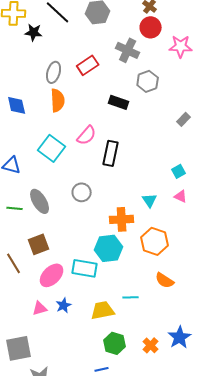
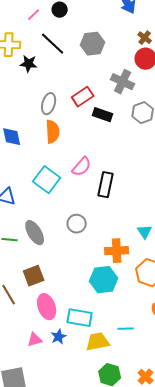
black rectangle: (119, 102) -> (103, 115), moved
cyan rectangle: (85, 268) -> (80, 318), moved
pink ellipse: (52, 275) -> (47, 307), turned -65

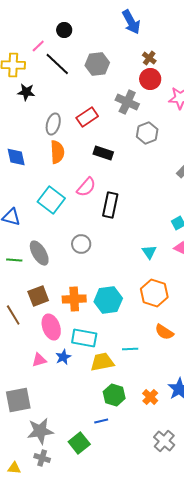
pink line: (34, 15) -> (38, 46), moved
black star: (29, 64) -> (26, 92), moved
black rectangle: (103, 115) -> (103, 153), moved
orange cross: (117, 251) -> (74, 299), moved

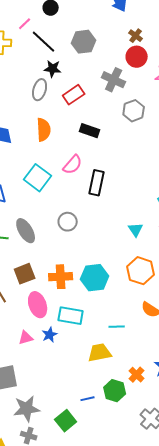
black star: (26, 92) -> (53, 69), moved
gray ellipse: (53, 124) -> (40, 90), moved
yellow trapezoid: (102, 362) -> (100, 353), moved
green hexagon: (114, 395) -> (115, 391), moved

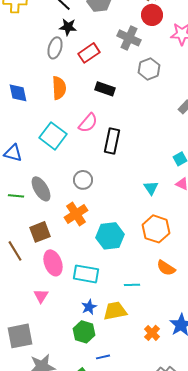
orange cross: (61, 277) -> (76, 214), moved, turned -30
blue star: (50, 335) -> (89, 307), moved
pink triangle: (26, 338) -> (41, 296), turned -42
green hexagon: (115, 391) -> (84, 332), moved

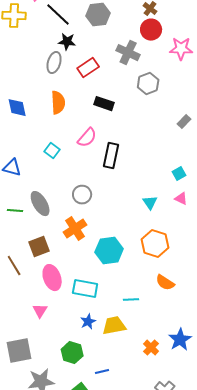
cyan square: (53, 136) -> (52, 151), size x0.6
green hexagon: (84, 332) -> (72, 353), moved

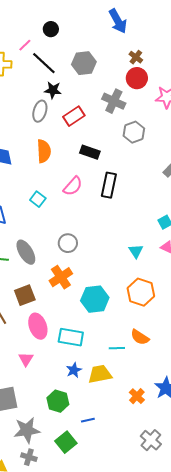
black rectangle: (111, 156) -> (109, 185), moved
orange semicircle: (165, 283) -> (140, 337), moved

